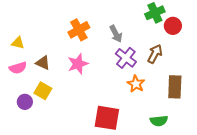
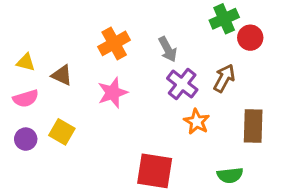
brown triangle: (43, 63) -> (62, 75), moved
purple circle: (25, 102) -> (26, 139), moved

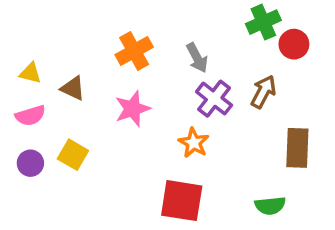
orange star: (197, 122) -> (194, 143), moved

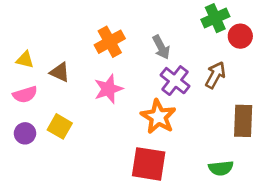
orange star: (194, 143) -> (158, 117), size x1.4

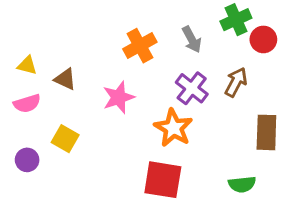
orange cross: (110, 42) -> (140, 46), moved
gray arrow: (161, 47) -> (192, 39), moved
purple circle: (25, 133) -> (27, 160), moved

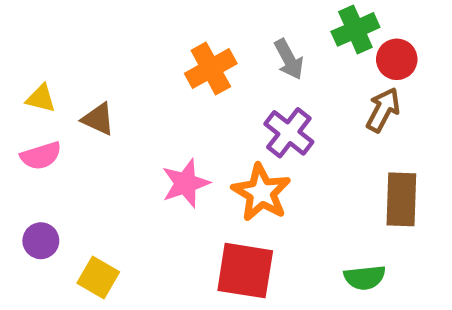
brown arrow: (236, 82) -> (383, 110), moved
pink star: (119, 97) -> (186, 183), moved
yellow square: (65, 139) -> (98, 277), moved

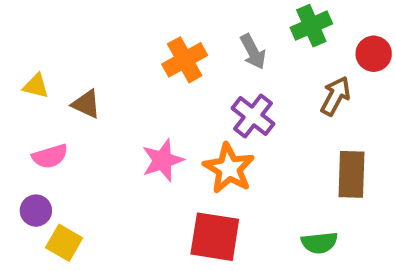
red circle: (397, 59) -> (374, 54), moved
pink semicircle: (41, 156) -> (50, 156), moved
yellow square: (98, 277) -> (64, 243), moved

